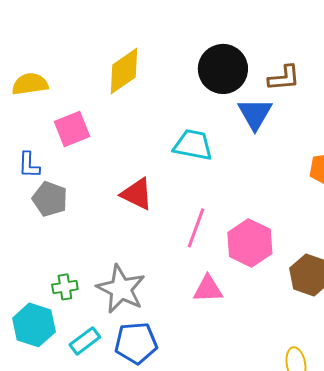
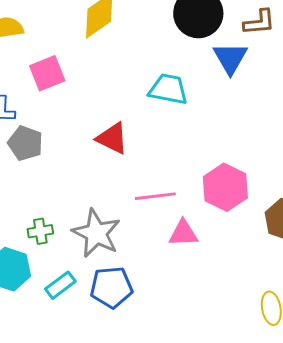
pink line: (196, 228) -> (155, 196), moved, turned 63

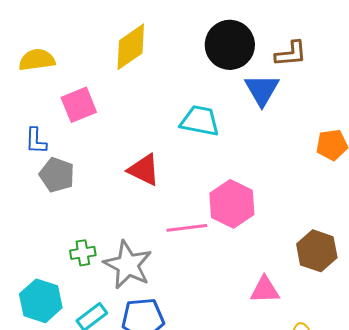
pink hexagon: (225, 187) -> (232, 204), moved
green cross: (40, 231) -> (83, 253), moved
pink triangle: (183, 233) -> (265, 290), moved

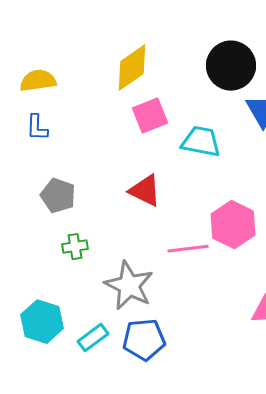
pink square: (79, 105) -> (150, 116), moved
blue L-shape: (36, 141) -> (37, 128), moved
green cross: (83, 253) -> (75, 247), moved

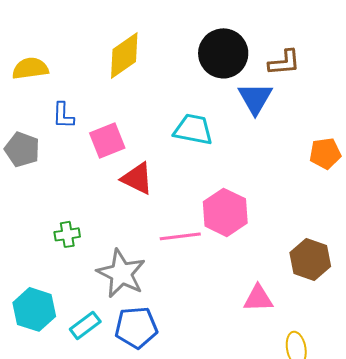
pink square: (150, 116) -> (107, 140), moved
blue L-shape: (37, 128) -> (63, 115), moved
gray pentagon: (58, 196) -> (22, 149), moved

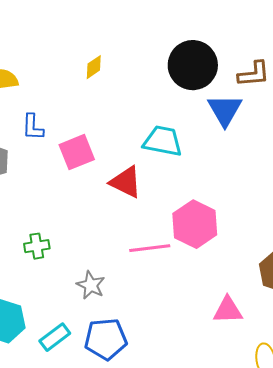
yellow diamond: (124, 55) -> (94, 67), size x0.5
red triangle: (137, 178) -> (126, 182), moved
gray star: (121, 273) -> (91, 285), size x0.6

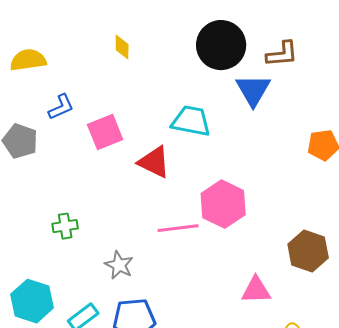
yellow diamond: (94, 67) -> (122, 47), turned -55
blue L-shape: (33, 127) -> (61, 107), turned -116

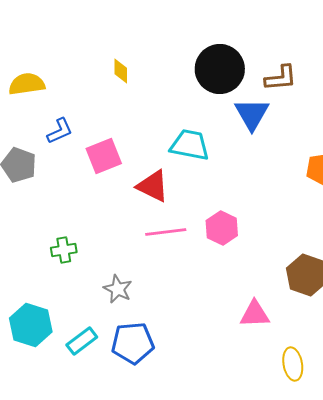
pink hexagon: (223, 204) -> (222, 228), size x0.7
pink line: (178, 228) -> (166, 232), moved

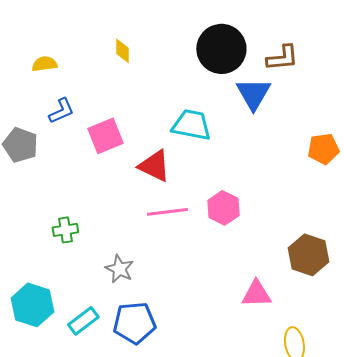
yellow semicircle: (27, 84) -> (44, 64), moved, size x0.7

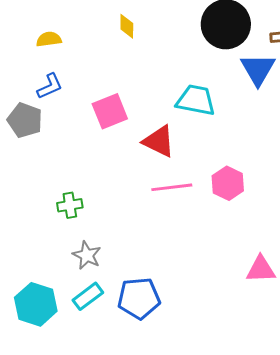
blue L-shape: (61, 111) -> (50, 86), moved
gray star: (119, 269) -> (87, 255), moved
cyan hexagon: (32, 305) -> (36, 304), moved

